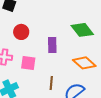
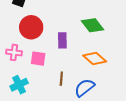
red circle: (21, 32) -> (31, 27), size x1.5

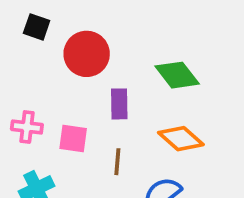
red circle: (31, 27) -> (87, 54), moved
brown line: (61, 79) -> (117, 162), moved

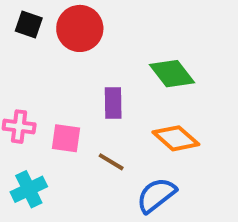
red circle: (87, 54) -> (80, 28), moved
brown line: (117, 162) -> (111, 162), turned -64

